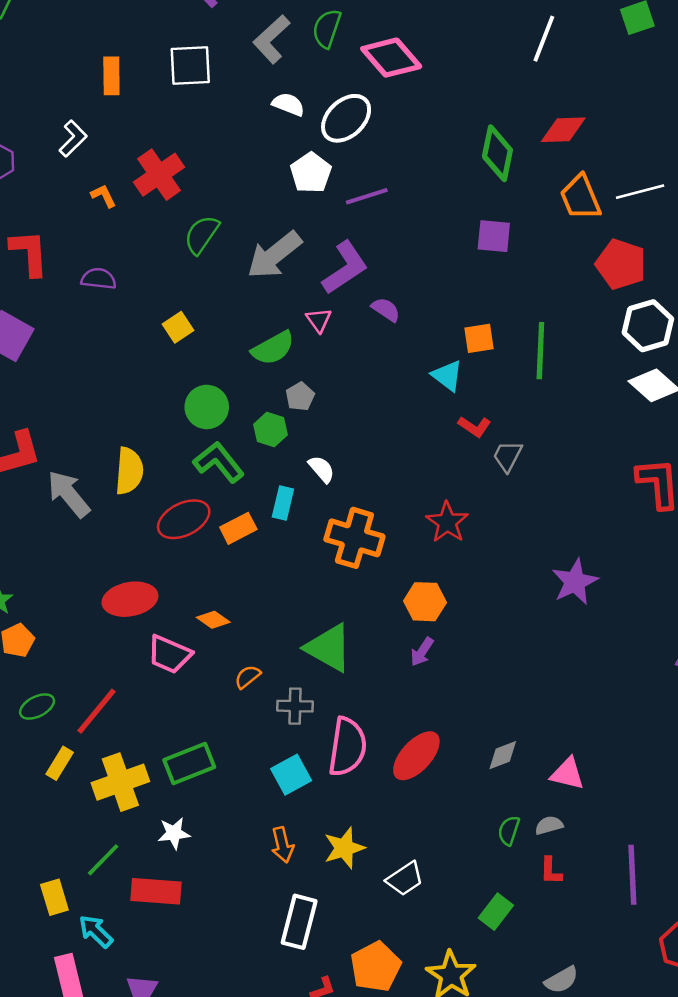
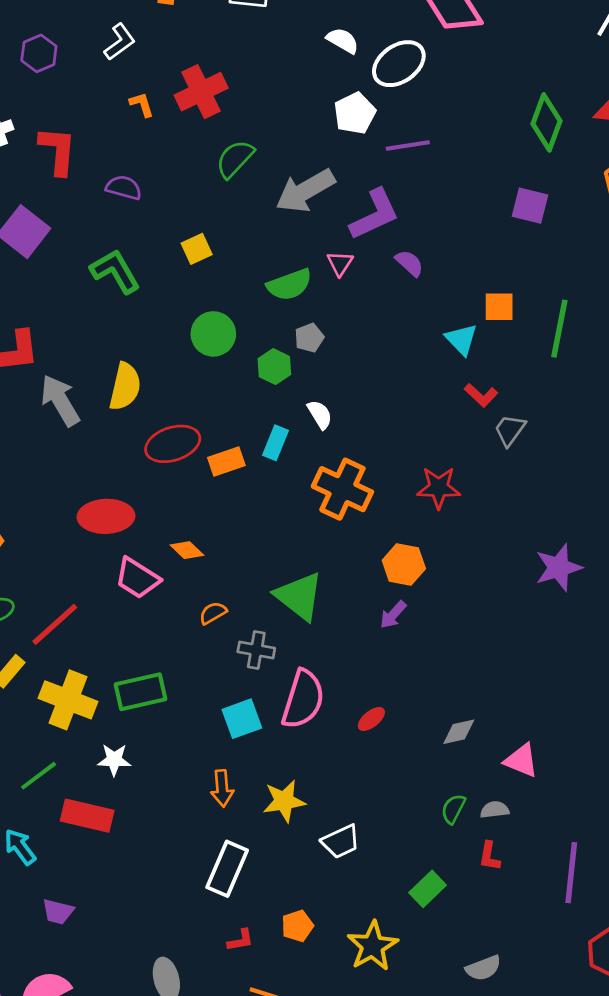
green L-shape: (219, 462) -> (115, 271), moved
red star: (447, 522) -> (439, 488), turned 30
red ellipse: (416, 756) -> (371, 719), size x0.5
yellow cross: (120, 782) -> (68, 700), turned 32
orange pentagon: (376, 967) -> (297, 926), size x0.6

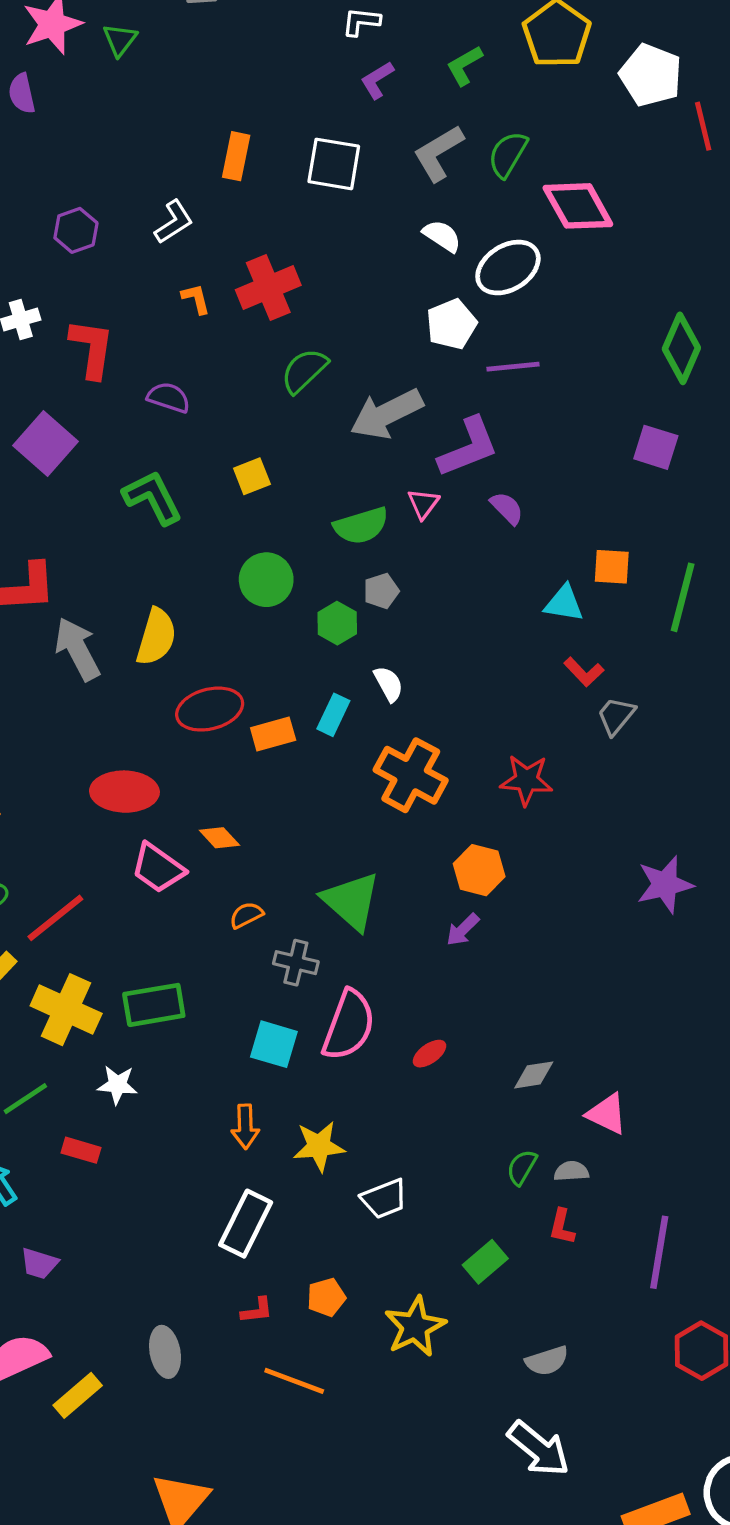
cyan triangle: (461, 339) -> (564, 603), turned -40
cyan square: (242, 719) -> (274, 1044), turned 33
red rectangle: (87, 816) -> (81, 1150), size x0.6

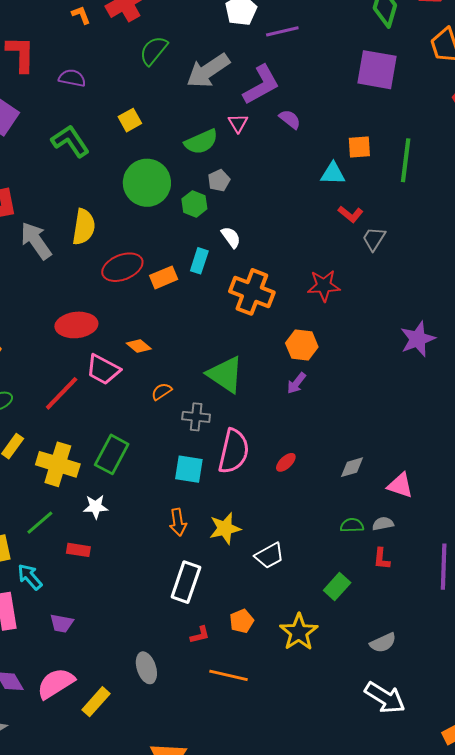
purple square: (656, 447) -> (377, 70), size x1.5
green circle: (266, 580) -> (147, 183), size x1.4
red line: (55, 918) -> (62, 393), moved
green rectangle: (154, 1005) -> (112, 454), turned -45
green semicircle: (522, 1167) -> (352, 525), turned 65

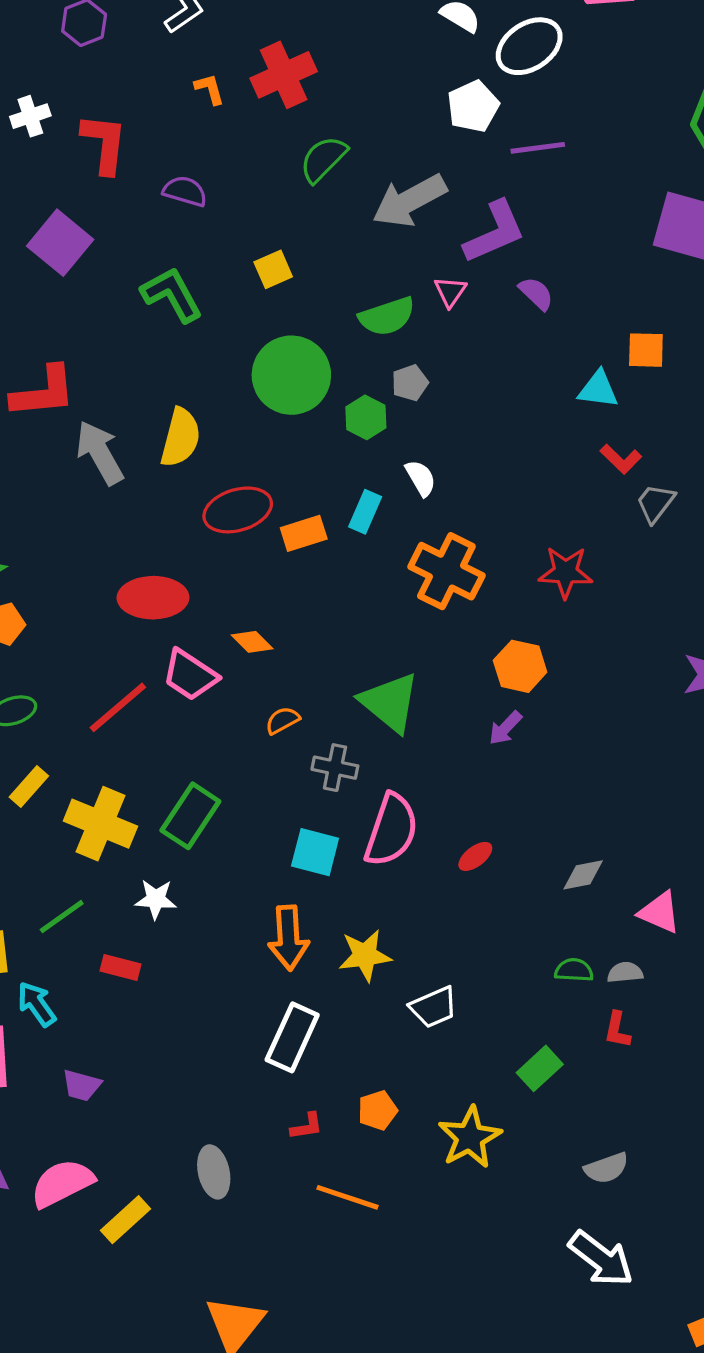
orange arrow: (178, 522) -> (288, 938), size x1.4

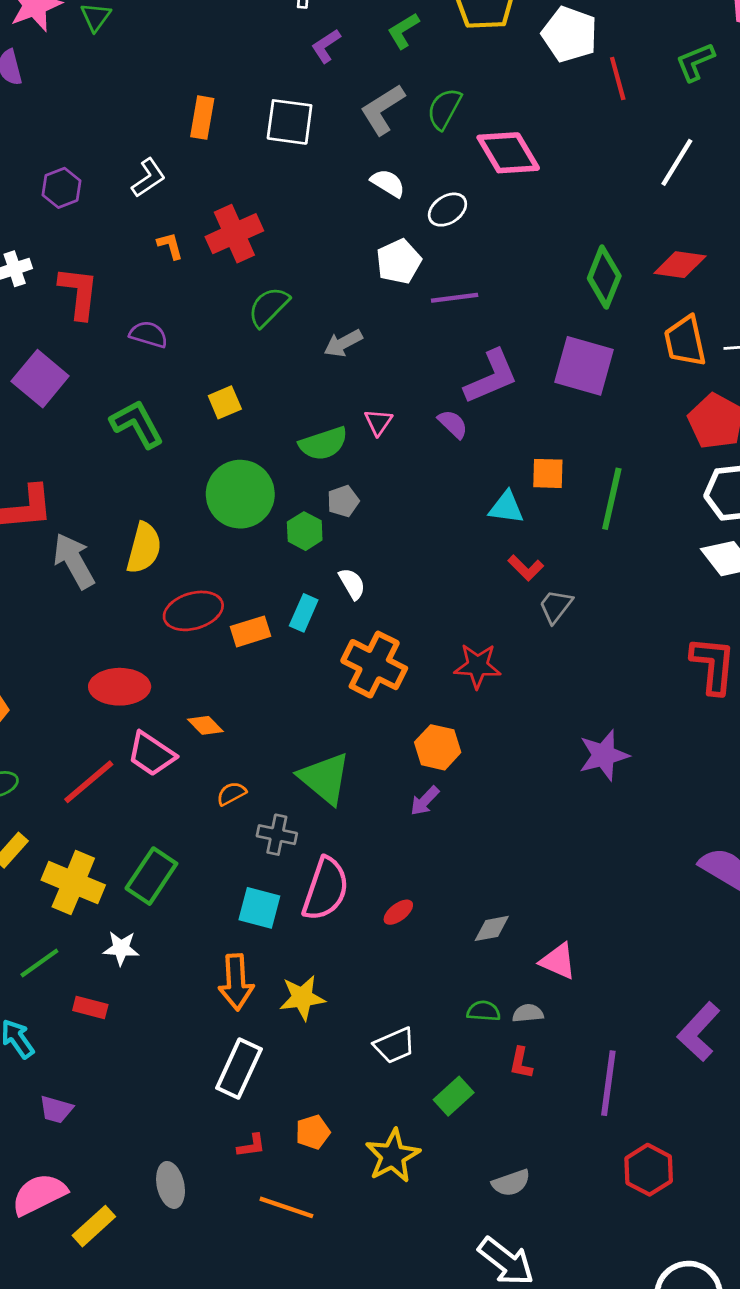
white ellipse: (529, 46) -> (447, 210), size x0.7
gray arrow: (409, 201) -> (343, 343), size x0.6
purple L-shape: (495, 232) -> (491, 377), moved
white trapezoid: (434, 1007) -> (395, 1045), moved

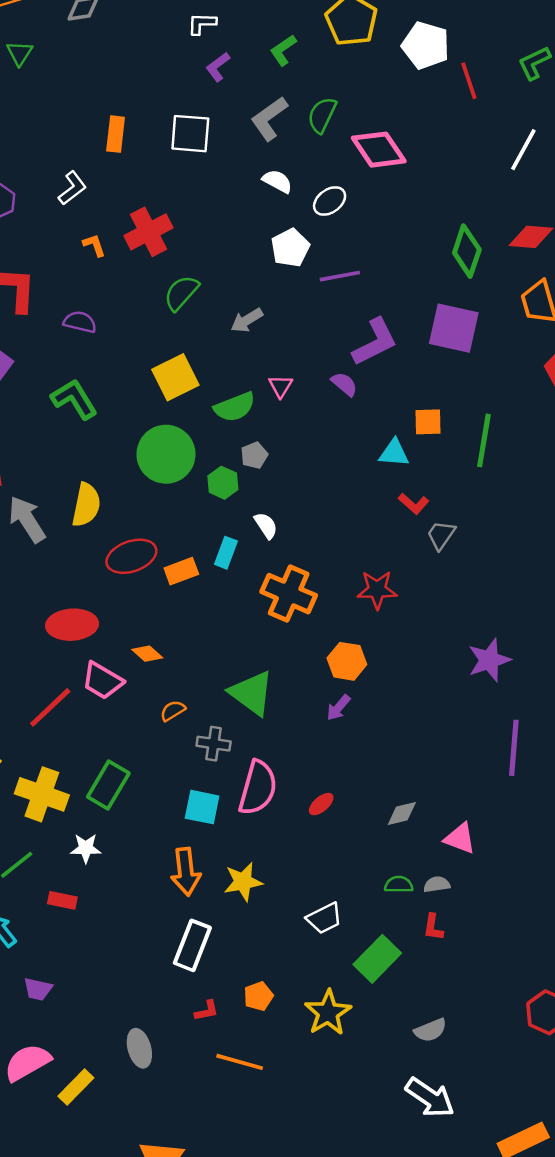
yellow square: (225, 402) -> (175, 377), moved, size x1.6
purple line: (608, 1083) -> (514, 748), moved
green rectangle: (454, 1096) -> (377, 959), size x1.4

